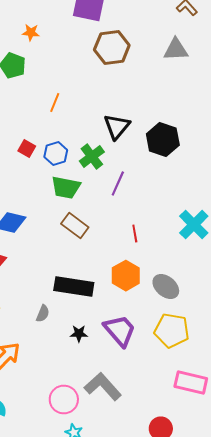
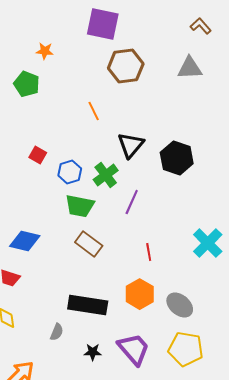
orange line: (55, 102) -> (94, 111), moved, turned -48
red square: (27, 148) -> (38, 155), moved

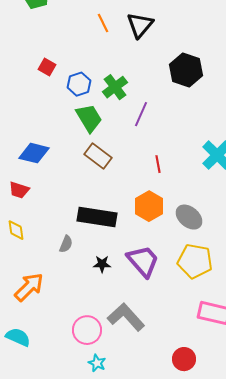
black triangle: (131, 145) -> (140, 25), moved
green trapezoid: (80, 206) -> (89, 118), turned -132

